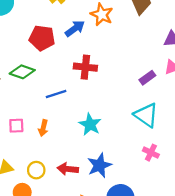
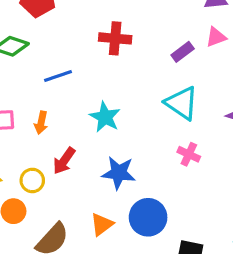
red cross: (85, 67) -> (115, 38), moved
blue star: (99, 165) -> (119, 173), turned 30
red arrow: (68, 169) -> (64, 161), moved, turned -60

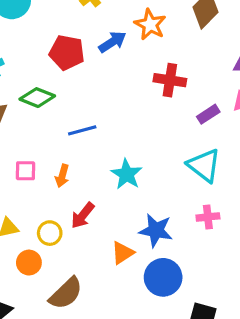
red cross: (115, 38) -> (170, 80), moved
pink cross: (189, 154) -> (208, 217), turned -35
blue star: (119, 173) -> (156, 230), moved
orange triangle: (102, 224) -> (123, 253), moved

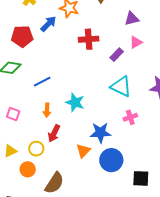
pink square: (26, 171) -> (13, 114), turned 32
orange arrow: (62, 176) -> (47, 110), moved

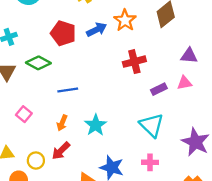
red cross: (89, 39) -> (134, 62), turned -30

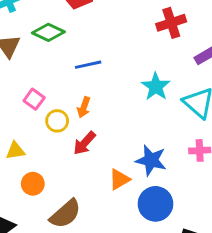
cyan star: (96, 125) -> (156, 87), moved
yellow circle: (36, 161) -> (57, 121), moved

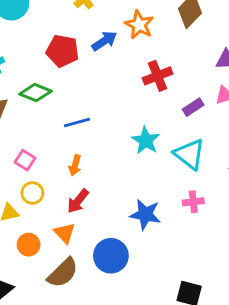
yellow circle: (57, 121) -> (32, 193), moved
orange triangle: (119, 179) -> (65, 233), moved, turned -40
blue circle: (155, 204) -> (111, 256), moved

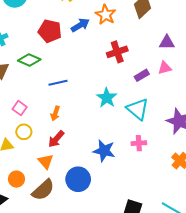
orange circle: (29, 245) -> (16, 179), moved

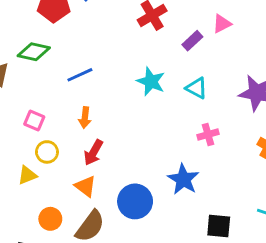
cyan triangle: (138, 109) -> (197, 88), size x0.7
blue star: (104, 151) -> (183, 179), moved, turned 30

